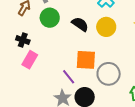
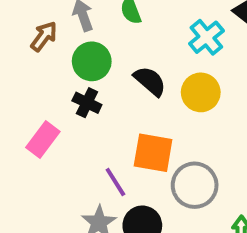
black cross: (23, 40) -> (87, 103), moved

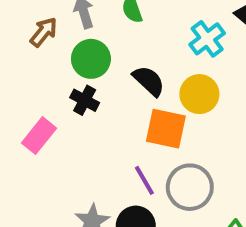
orange square: (153, 153) -> (166, 129), moved
purple line: (115, 182) -> (144, 180), moved

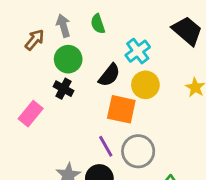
cyan cross: (207, 39) -> (138, 51), moved
black semicircle: (149, 81) -> (109, 75), turned 85

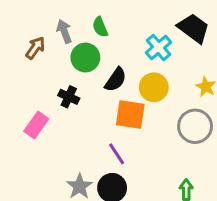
cyan cross: (138, 51) -> (159, 47), moved
green circle: (68, 59) -> (85, 57), moved
gray circle: (138, 151) -> (195, 126), moved

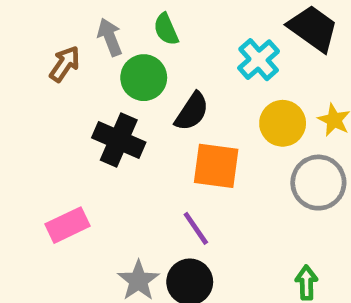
yellow circle: (154, 87) -> (283, 123), moved
black cross: (69, 97) -> (119, 140), size x1.5
pink rectangle: (36, 125) -> (67, 225), moved, turned 30

